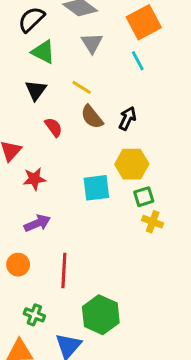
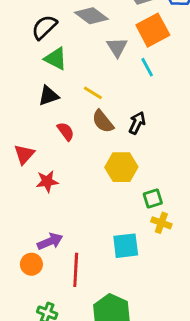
gray triangle: (92, 43) -> (117, 47), moved
black triangle: (36, 90) -> (49, 96), turned 35
yellow hexagon: (132, 164) -> (121, 167), moved
cyan square: (96, 188) -> (126, 246), moved
purple arrow: (37, 223) -> (50, 241), moved

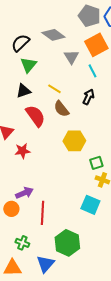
green triangle: (56, 59) -> (28, 65), turned 42
black arrow: (137, 123) -> (88, 97), moved
red semicircle: (66, 131) -> (35, 116), size x1.6
cyan square: (126, 246) -> (90, 205), moved, turned 30

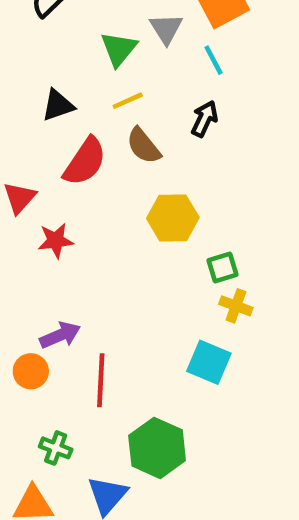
green triangle: (28, 65) -> (119, 49), moved
yellow line: (54, 89) -> (128, 101), turned -56
red semicircle: (35, 116) -> (85, 162), turned 70

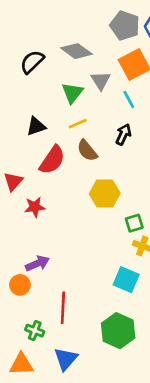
red line: (101, 380) -> (63, 308), moved
green hexagon: (157, 448) -> (118, 331), moved

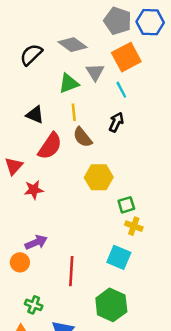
green triangle: (72, 93) -> (69, 83), turned 30
yellow line: (78, 124) -> (74, 112), turned -72
black triangle: (36, 126) -> (35, 115), turned 42
red line: (63, 308) -> (71, 271), moved

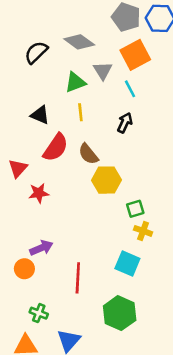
brown semicircle: (82, 137) -> (88, 154), moved

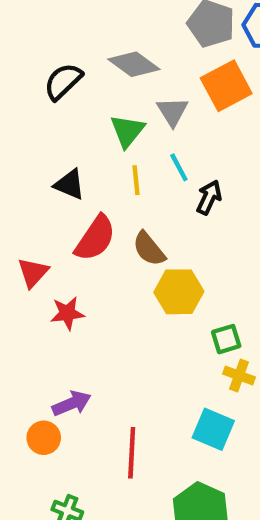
green triangle: (75, 82) -> (127, 131), turned -30
cyan line: (130, 89) -> (179, 167), moved

